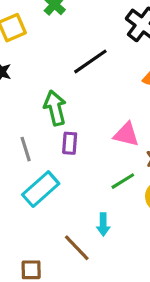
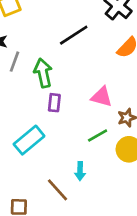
gray line: (26, 149) -> (15, 62), moved, turned 36

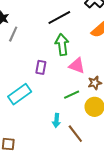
green arrow: (43, 73) -> (62, 45), moved
brown line: (57, 190) -> (75, 134), moved

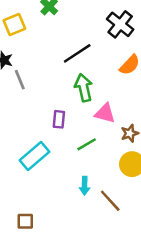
gray line: (13, 34) -> (20, 80), turned -42
green line: (72, 95) -> (87, 144), moved

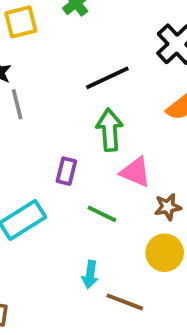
green line: (87, 144) -> (102, 214), turned 48
brown line: (110, 201) -> (125, 302), turned -35

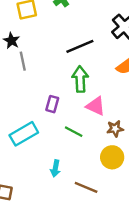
cyan arrow: (90, 275) -> (55, 168), moved

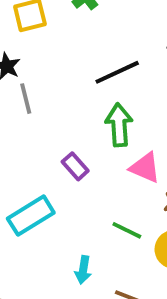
purple rectangle: (52, 104) -> (75, 166), turned -56
green line: (74, 132) -> (127, 230), moved

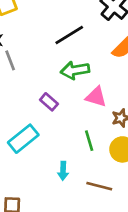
green arrow: (119, 125) -> (75, 70), turned -88
green line: (127, 230) -> (89, 141), turned 54

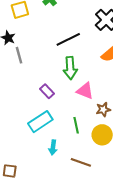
green arrow: (75, 70) -> (70, 68), turned -90
cyan rectangle: (23, 139) -> (40, 122), moved

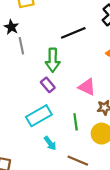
green arrow: (70, 68) -> (53, 60), moved
cyan arrow: (53, 147) -> (50, 143), turned -48

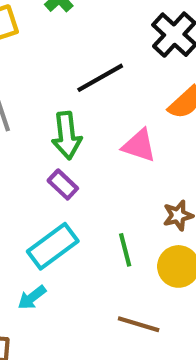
pink triangle: (87, 87) -> (139, 146), moved
cyan arrow: (50, 143) -> (32, 298), moved, turned 96

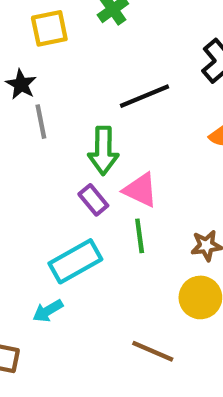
pink triangle: (139, 146) -> (140, 190), moved
green line: (125, 250) -> (140, 236), moved

